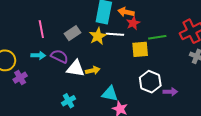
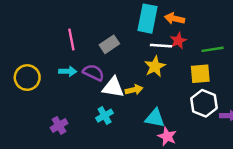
red star: (133, 23) -> (178, 41), moved
yellow star: (98, 36) -> (155, 66), moved
yellow square: (140, 49) -> (200, 74), moved
purple cross: (20, 78) -> (59, 125), moved
cyan cross: (69, 101) -> (105, 116), moved

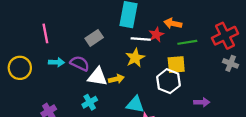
orange arrow: (175, 19) -> (173, 23), moved
pink line: (71, 39) -> (45, 33), moved
white hexagon: (204, 103) -> (168, 81), moved

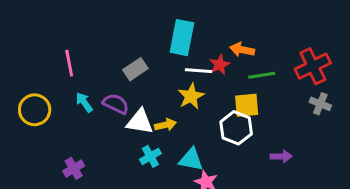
cyan arrow: (56, 62) -> (84, 102), turned -128
cyan cross: (90, 102) -> (150, 156), moved

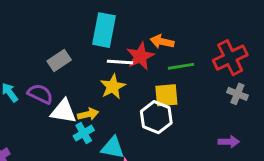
red star: (220, 65) -> (140, 56), size x1.4
cyan cross: (150, 156) -> (84, 133), moved
purple arrow: (281, 156) -> (229, 142), moved

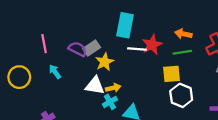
orange arrow: (162, 42) -> (183, 34), moved
yellow star: (113, 87) -> (105, 62), moved
purple semicircle: (40, 94) -> (78, 49), moved
white hexagon: (156, 117) -> (181, 95), moved

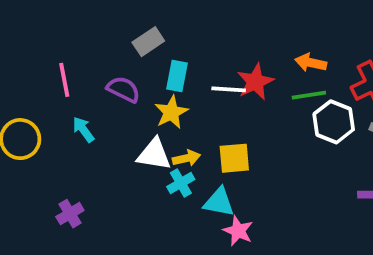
cyan rectangle: (125, 25) -> (177, 76), moved, size x0.7
gray rectangle: (92, 48) -> (148, 42), moved
yellow square: (171, 74) -> (234, 158), moved
white hexagon: (181, 95) -> (334, 122), moved

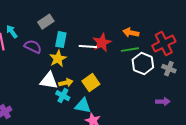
cyan arrow: (83, 130) -> (12, 32), moved
yellow square: (234, 158) -> (91, 83), turned -30
cyan cross: (181, 183) -> (63, 96), turned -32

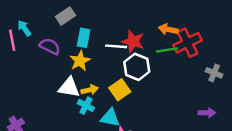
red star: (102, 43) -> (133, 41), turned -30
red cross: (164, 44) -> (188, 43), moved
white hexagon: (143, 64) -> (137, 67), moved

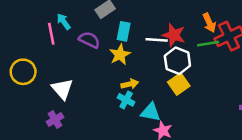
orange arrow: (168, 29) -> (209, 23), turned -126
white triangle: (69, 87) -> (62, 89), moved, turned 40
yellow square: (120, 90) -> (179, 84), moved

